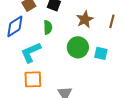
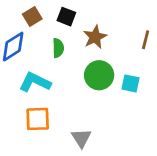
brown star: (85, 19) -> (95, 37), moved
cyan L-shape: (31, 52) -> (35, 82), turned 50

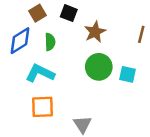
green semicircle: (58, 48) -> (50, 42), moved

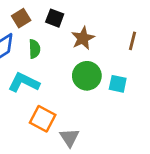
orange square: (43, 107) -> (43, 119), moved, turned 30

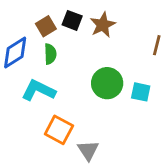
brown square: (21, 18) -> (46, 26), moved
brown star: (83, 38) -> (103, 25), moved

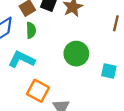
cyan square: (141, 92) -> (109, 71), moved

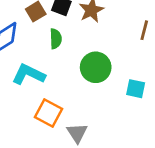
green semicircle: (31, 30) -> (56, 39), moved

